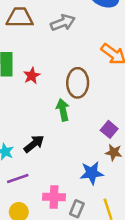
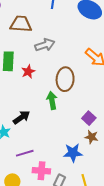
gray arrow: (63, 23) -> (45, 45), moved
black arrow: (34, 144) -> (21, 117), moved
purple line: (18, 179) -> (25, 153), moved

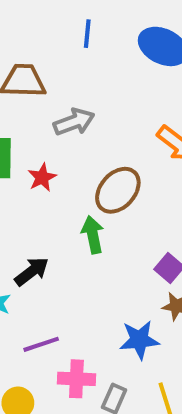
brown ellipse: (65, 79) -> (118, 190), turned 40

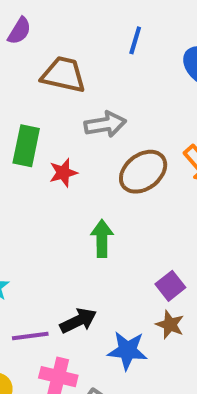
brown ellipse: (118, 190) -> (143, 172), moved
black arrow: (32, 271) -> (78, 321), moved

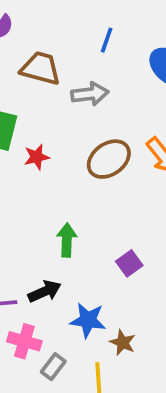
gray arrow: (105, 124) -> (90, 94), moved
green arrow: (102, 238) -> (67, 240), moved
brown star: (170, 325) -> (123, 342), moved

